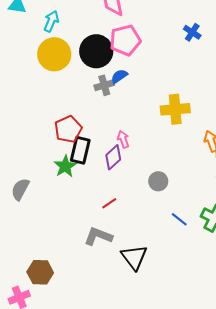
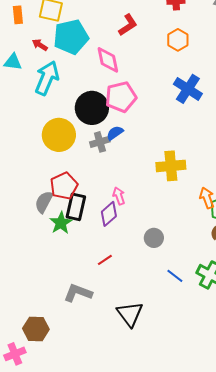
cyan arrow: (51, 21) -> (47, 78), size x1.6
blue cross: (192, 32) -> (188, 89), size x1.6
yellow circle: (54, 54) -> (59, 135), moved
gray semicircle: (20, 189) -> (44, 202), moved
gray L-shape: (98, 236) -> (78, 293), moved

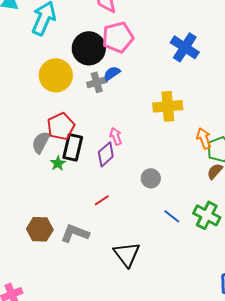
blue cross: (188, 89) -> (185, 47), moved
green star: (61, 223) -> (58, 163), size x0.7
brown hexagon: (36, 329) -> (40, 229), moved

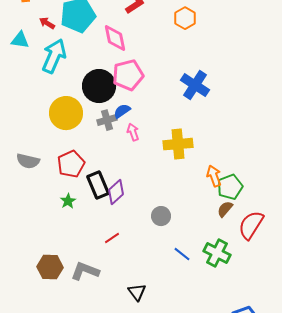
pink arrow: (116, 136) -> (133, 132), moved
gray semicircle: (41, 142) -> (28, 161), moved, turned -105
black rectangle: (73, 147) -> (98, 185), moved, turned -36
black triangle: (127, 254) -> (137, 292), size x0.7

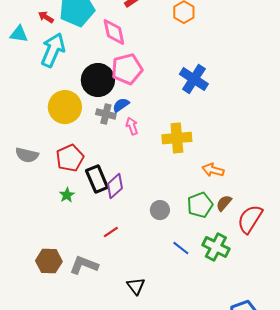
gray cross: (107, 120) -> (106, 114), turned 30
orange arrow: (214, 176) -> (213, 170), turned -55
green pentagon: (230, 187) -> (200, 205), moved

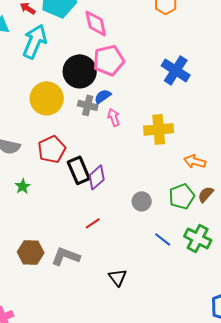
green star: (67, 195) -> (23, 186), moved

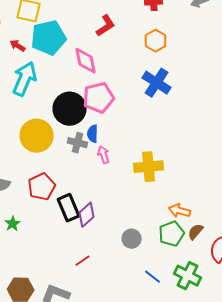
blue cross: (176, 70) -> (157, 83), moved
blue semicircle: (103, 96) -> (93, 134), turned -54
orange arrow: (195, 161) -> (180, 211), moved

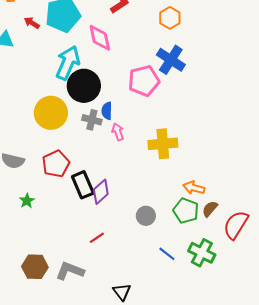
cyan arrow: (25, 79) -> (68, 63), moved
pink pentagon: (99, 98) -> (144, 81), moved
green pentagon: (172, 234) -> (186, 211), turned -30

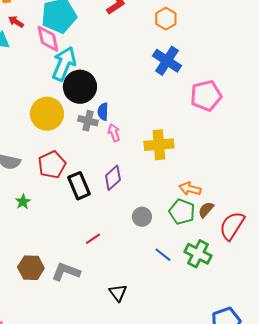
red arrow: (32, 23) -> (16, 22), moved
pink diamond: (100, 38) -> (48, 39), moved
pink pentagon: (144, 81) -> (206, 96), moved
purple diamond: (101, 192) -> (113, 178), moved

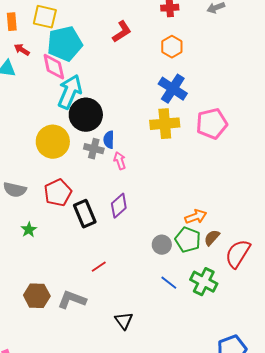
yellow cross: (159, 145) -> (165, 124), moved
orange arrow: (190, 189) -> (196, 217), turned 145
gray circle: (142, 217) -> (162, 245), moved

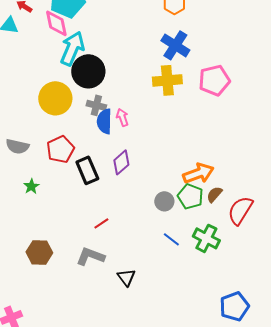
blue semicircle: (109, 140) -> (104, 121), moved, size x1.4
orange arrow: (196, 217) -> (198, 173), size x1.4
gray L-shape: (72, 300) -> (90, 256), moved

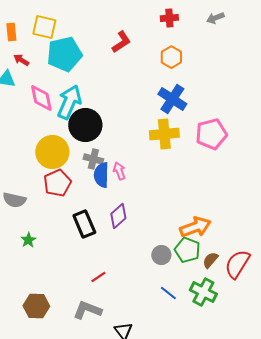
pink diamond: (56, 23) -> (41, 98), moved
red pentagon: (60, 149) -> (57, 183), moved
brown semicircle: (214, 194) -> (210, 260), moved

